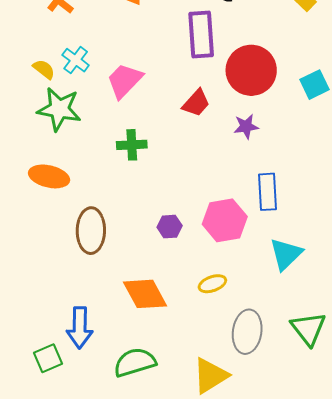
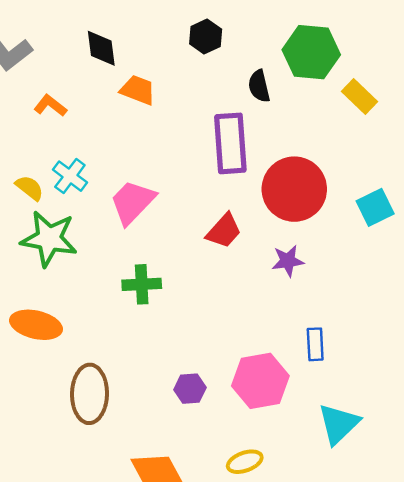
blue rectangle: (268, 192) -> (315, 344), size x0.7

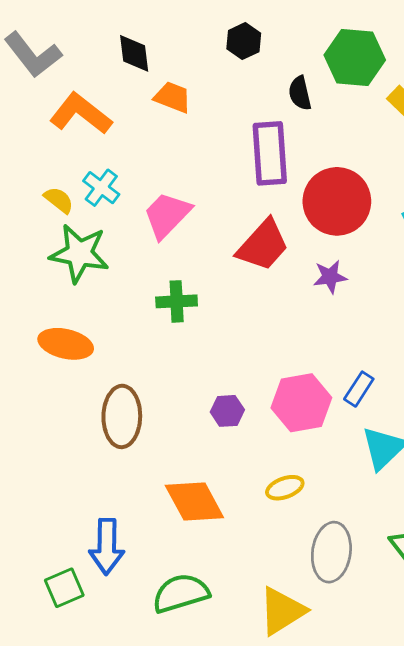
orange L-shape: (50, 106) -> (81, 114), size x1.8
red trapezoid: (224, 231) -> (263, 245), size x1.4
blue rectangle: (315, 344) -> (359, 389), moved, turned 36

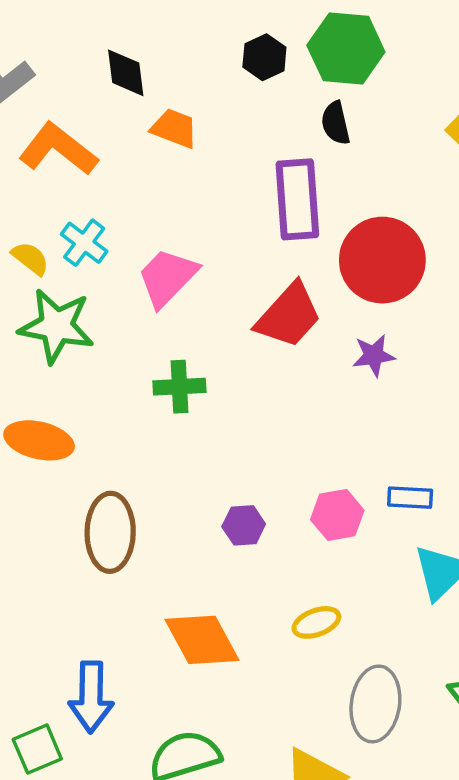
green hexagon: (355, 58) -> (346, 49), moved
blue rectangle: (359, 389) -> (410, 498), turned 60
pink hexagon: (301, 403) -> (337, 515), size x0.7

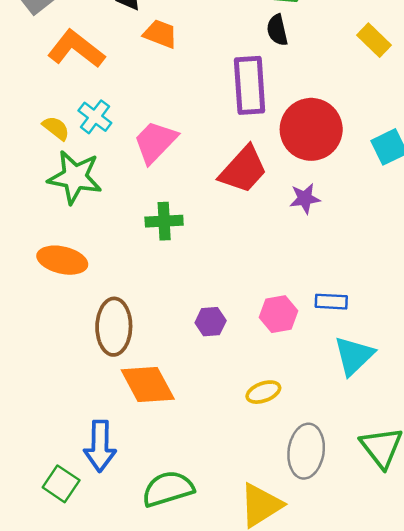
orange diamond: (202, 640) -> (148, 385), moved
green square: (37, 749) -> (61, 484), turned -33

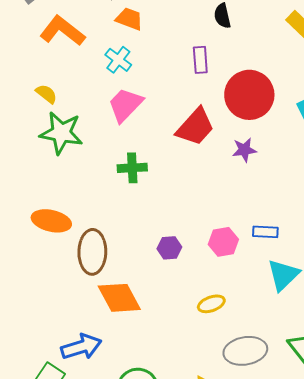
purple rectangle: (250, 85) -> (200, 60), size x0.6
cyan cross: (95, 117) -> (118, 60), moved
orange ellipse: (62, 260) -> (51, 221), moved
blue arrow: (100, 446) -> (81, 347), turned -108
gray ellipse: (306, 451) -> (245, 351), turned 72

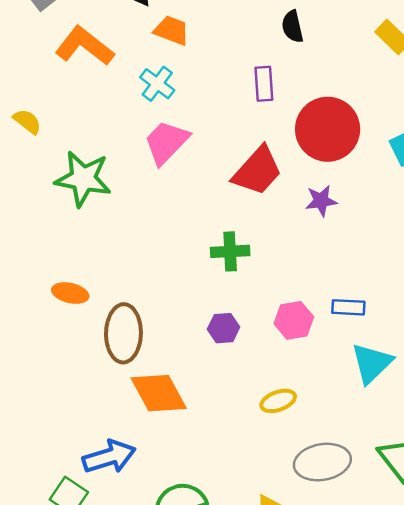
yellow semicircle: (46, 94) -> (27, 121), moved
green cross: (132, 168) -> (230, 251), moved
orange ellipse: (51, 221) -> (70, 293), size x0.7

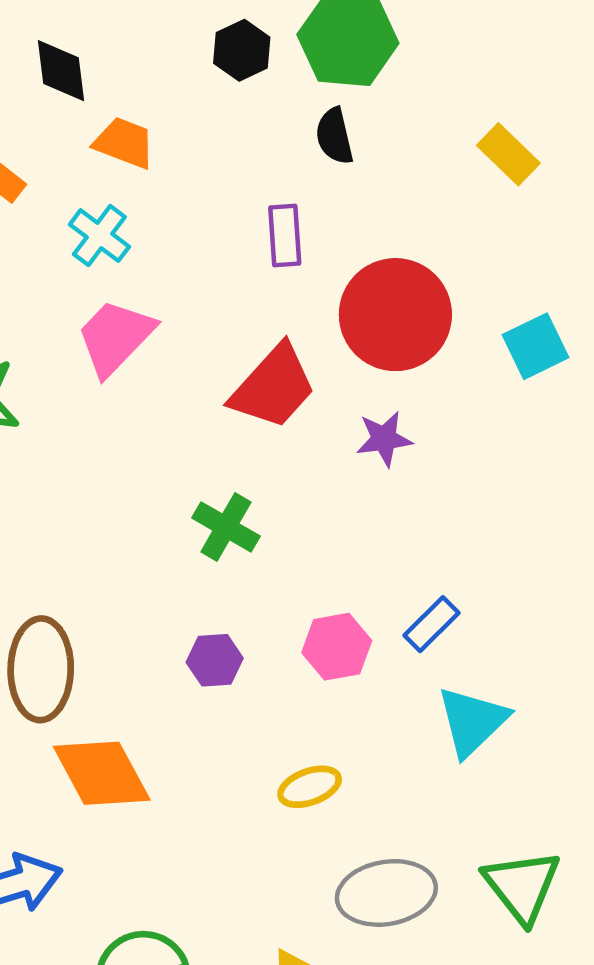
green cross: (230, 251) -> (226, 527), turned 33
blue rectangle: (348, 307) -> (432, 624), turned -48

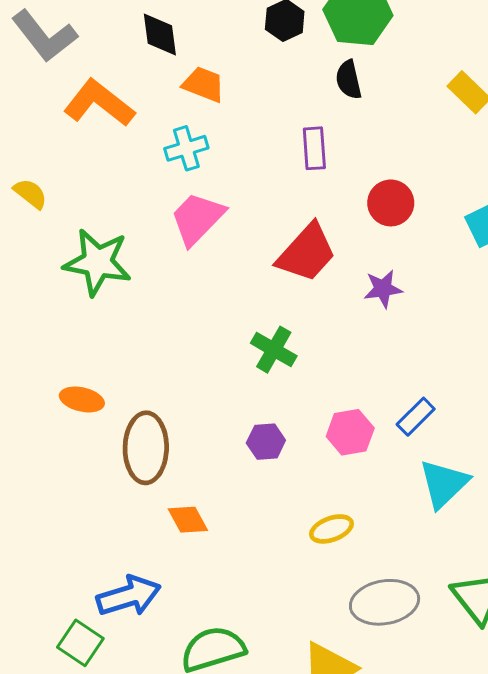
cyan cross: (99, 236) -> (186, 148), turned 36
red circle: (395, 315) -> (391, 203), size x0.6
orange diamond: (102, 773) -> (188, 520), size x0.6

